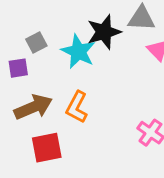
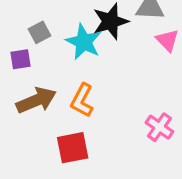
red square: (47, 148) -> (73, 148), moved

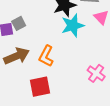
gray square: (39, 32) -> (19, 23), moved
cyan star: (84, 42) -> (73, 25), moved, turned 30

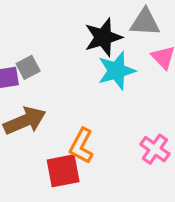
orange L-shape: (46, 56) -> (81, 146), moved

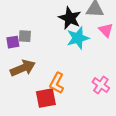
black star: (103, 37) -> (70, 18), turned -30
gray square: (28, 67) -> (25, 36), turned 32

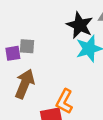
brown arrow: (23, 68) -> (25, 84), turned -45

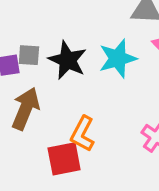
black star: (80, 25) -> (67, 60), moved

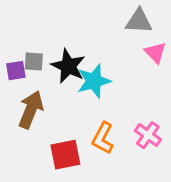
cyan star: (118, 58) -> (94, 81), moved
orange L-shape: (82, 134) -> (103, 138), moved

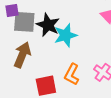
gray square: (34, 62) -> (24, 22), size x1.6
purple square: (16, 71) -> (12, 11), moved

